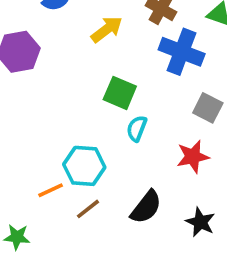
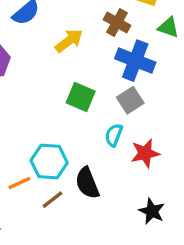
gray square: (208, 108) -> (130, 100), moved, turned 30
cyan semicircle: (137, 128) -> (114, 135), moved
black semicircle: (146, 207) -> (87, 183), moved, turned 120

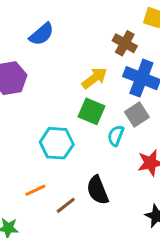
yellow arrow: (69, 41) -> (95, 78), moved
cyan semicircle: (114, 135) -> (116, 136), moved
cyan hexagon: (49, 162) -> (57, 143), moved

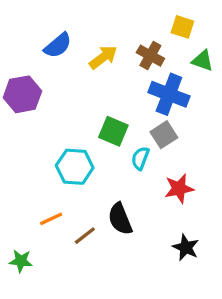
yellow arrow: (95, 78) -> (103, 57), moved

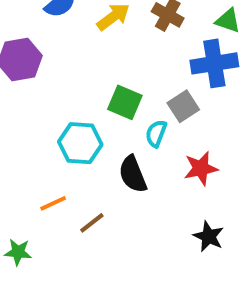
blue cross: (169, 94) -> (214, 63), moved, turned -30
black semicircle: (120, 219) -> (133, 174), moved

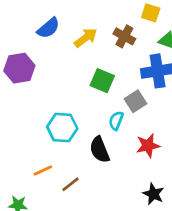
green square: (125, 102) -> (102, 81), moved

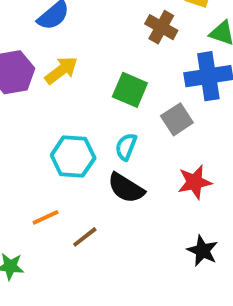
yellow arrow: (86, 38) -> (61, 70), moved
cyan semicircle: (116, 121) -> (126, 147), moved
black semicircle: (100, 150) -> (126, 188), turned -36

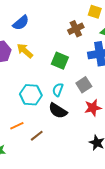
brown cross: (161, 27) -> (76, 29), turned 35
yellow arrow: (61, 70) -> (25, 51), turned -102
gray square: (177, 119) -> (84, 85), moved

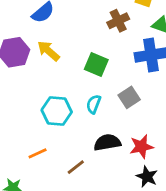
red star: (93, 108) -> (141, 147), moved
black semicircle: (58, 111) -> (107, 142), moved, turned 138
brown line: (37, 136) -> (76, 167), moved

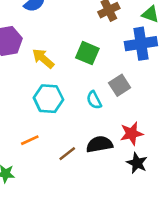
yellow arrow: (48, 51) -> (43, 58), moved
cyan semicircle: (94, 104) -> (94, 100), moved, turned -48
black semicircle: (107, 142) -> (99, 144), moved

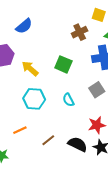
gray square: (120, 85) -> (97, 90), moved
black semicircle: (99, 144) -> (78, 144), moved, turned 36

